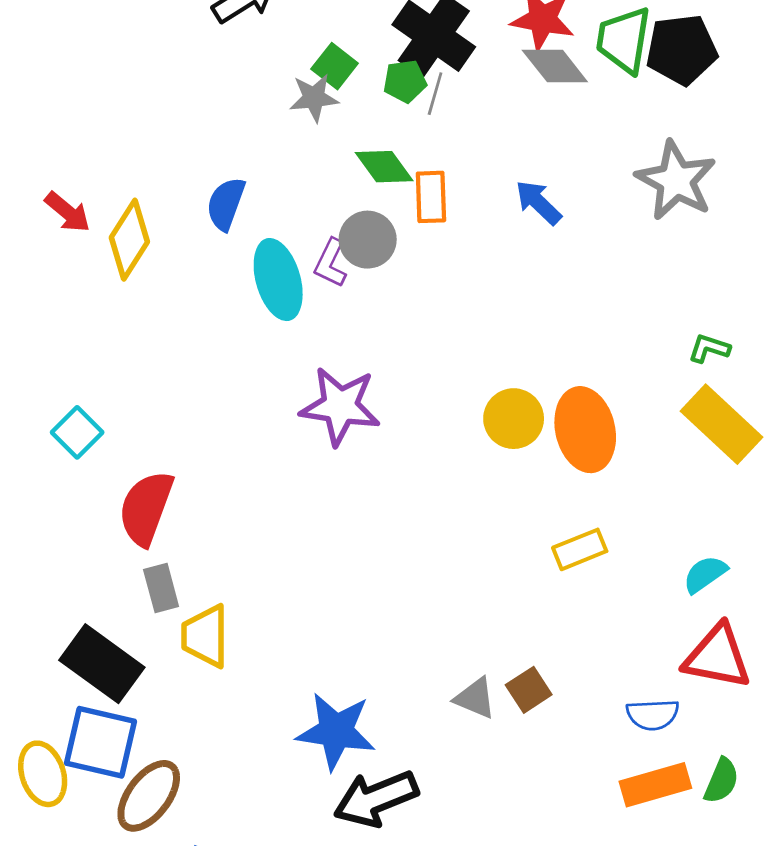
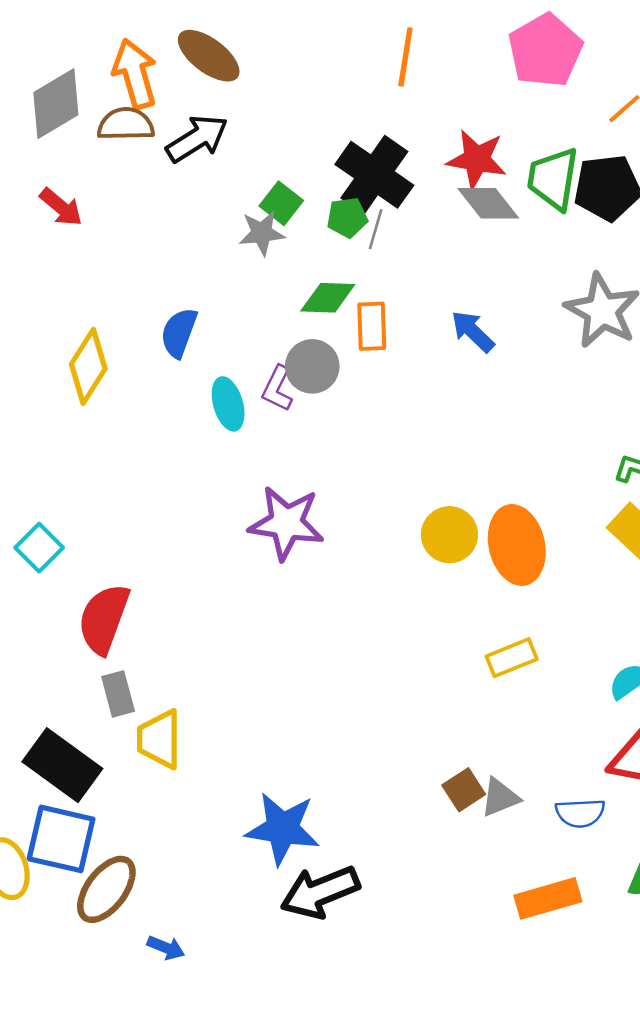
green diamond: (384, 167) -> (328, 298), turned -52
red arrow: (67, 212) -> (61, 207), moved
cyan ellipse: (278, 280) -> (228, 404), size x0.7
gray triangle: (475, 698) -> (500, 797), moved, turned -45
orange rectangle: (655, 785) -> (548, 898), moved

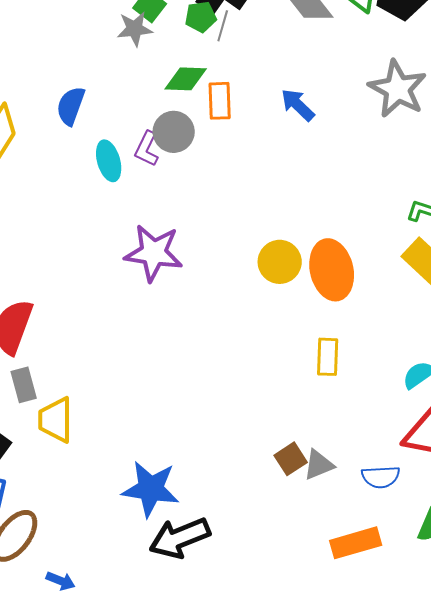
yellow rectangle: (512, 658) -> (328, 357), turned -66

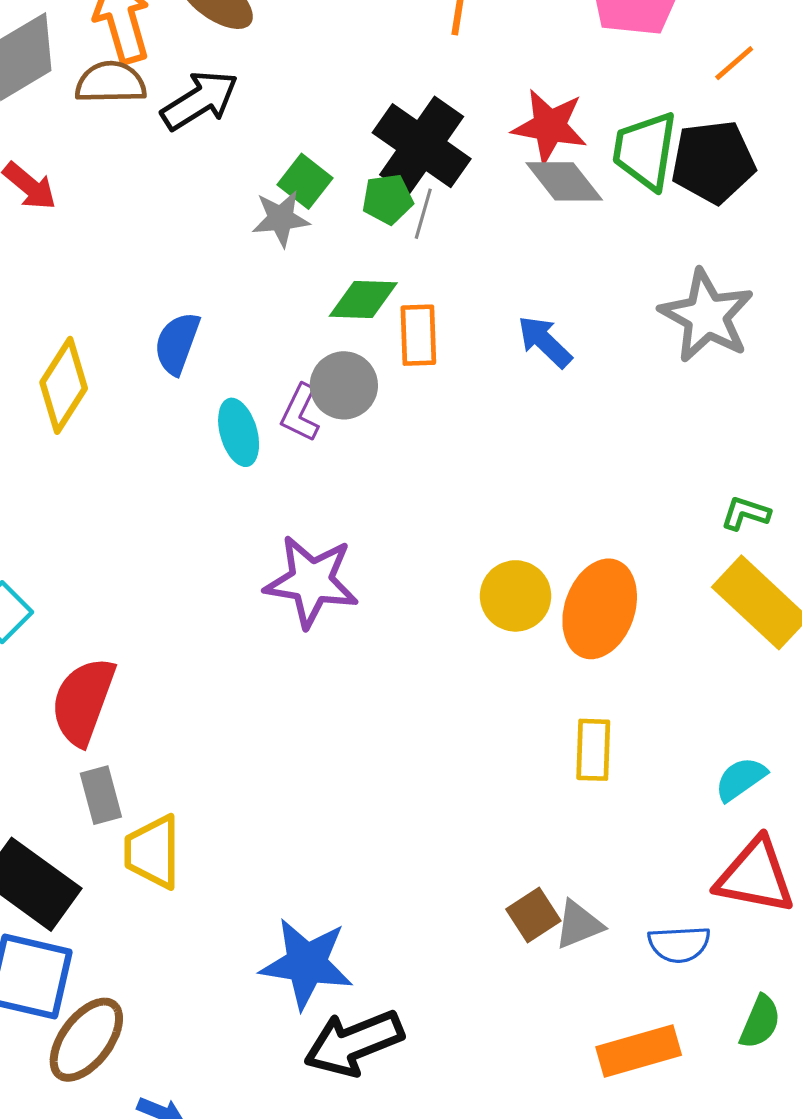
orange ellipse: (332, 270) -> (600, 609), turned 32

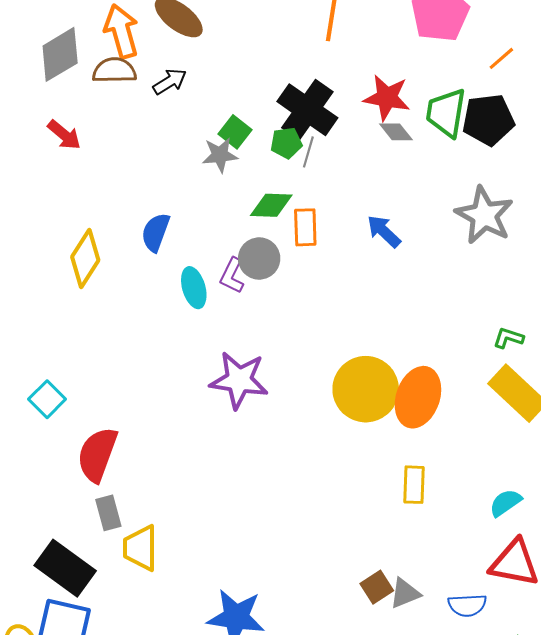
black arrow: (200, 100) -> (170, 82), size x0.7
gray diamond: (564, 181) -> (396, 132), size x0.7
yellow circle: (516, 596) -> (366, 389), size x1.5

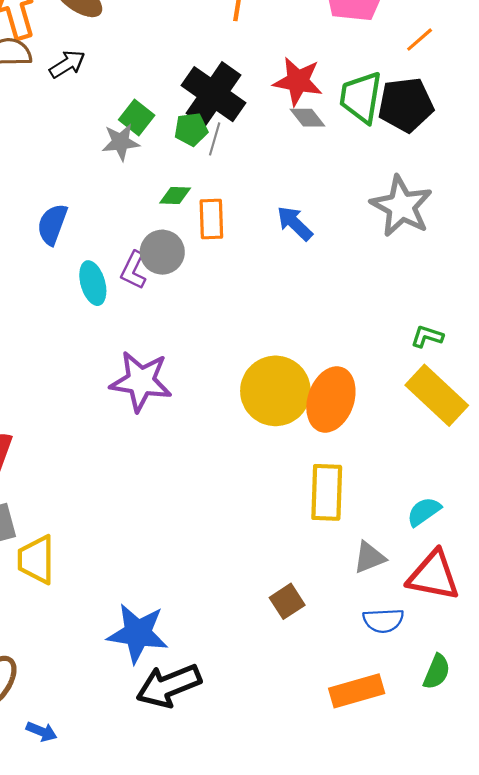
green diamond: (271, 205) -> (175, 196), size x0.7
yellow rectangle: (414, 485) -> (327, 492), size x1.4
gray triangle: (405, 593) -> (369, 557), moved

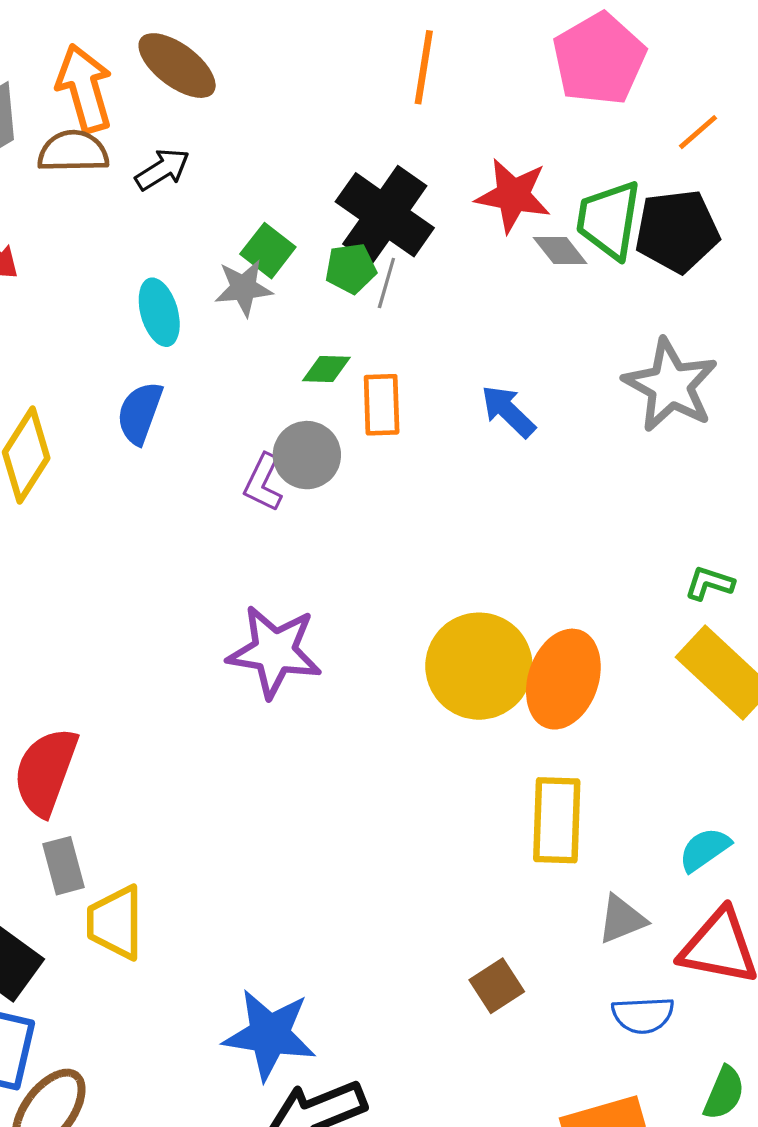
gray diamond: (307, 118) -> (560, 251), moved
cyan ellipse: (93, 283) -> (159, 312), moved

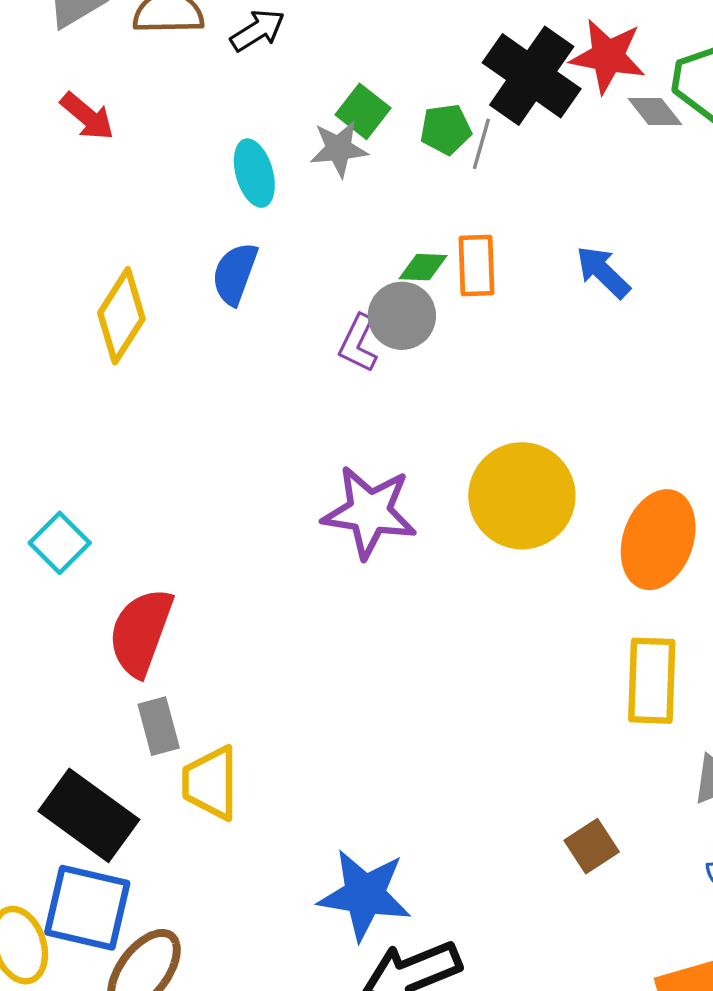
black cross: (385, 215) -> (532, 76), moved
green diamond: (326, 369) -> (423, 267), moved
yellow circle: (479, 666) -> (522, 496), moved

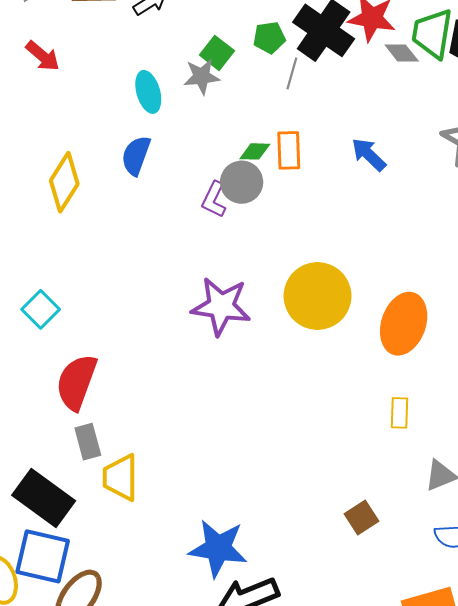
green pentagon: (446, 129) -> (269, 38), moved
cyan square: (60, 543) -> (41, 309), moved
yellow rectangle: (652, 681) -> (399, 413), size x0.6

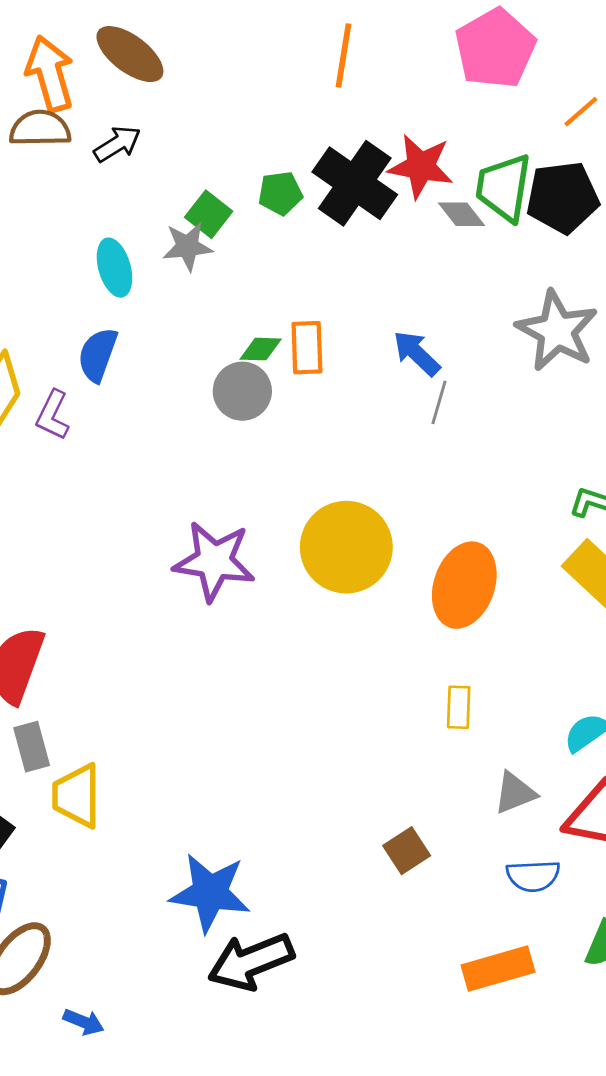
gray line: (292, 73) -> (439, 402), moved
purple L-shape: (214, 200) -> (53, 415), moved

